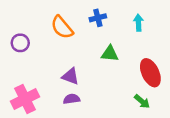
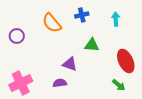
purple triangle: (70, 76) -> (70, 64), moved

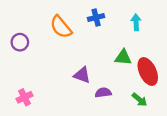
green triangle: (92, 45) -> (123, 57), moved
pink cross: (21, 83) -> (25, 97), size x0.6
purple semicircle: (60, 83) -> (103, 93), moved

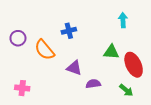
blue cross: (96, 18) -> (69, 31), moved
orange semicircle: (61, 27) -> (44, 50), moved
pink cross: (25, 97) -> (22, 88), turned 32

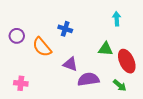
blue cross: (69, 31) -> (65, 29), turned 32
purple semicircle: (93, 84) -> (88, 79), size x1.5

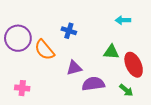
cyan arrow: (117, 19) -> (123, 20), turned -88
purple circle: (17, 36) -> (18, 38), size x1.6
purple triangle: (70, 64) -> (74, 68), turned -35

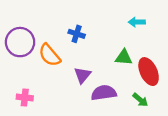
purple triangle: (74, 68) -> (83, 75), turned -35

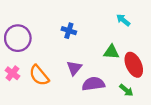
cyan arrow: (137, 22) -> (123, 20), turned 40
orange semicircle: (50, 55) -> (39, 75), moved
pink cross: (25, 97) -> (12, 73), moved, turned 32

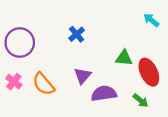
cyan arrow: (123, 20) -> (151, 20), moved
blue cross: (69, 31) -> (77, 34), turned 32

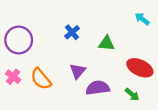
green triangle: (124, 58) -> (107, 43), moved
red ellipse: (149, 72) -> (140, 68), turned -40

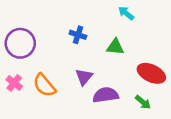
cyan arrow: (142, 19) -> (126, 13), moved
blue cross: (72, 32) -> (78, 35), turned -32

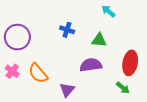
red ellipse: (151, 73) -> (130, 63), turned 75
purple triangle: (84, 77) -> (67, 90), moved
purple semicircle: (106, 95) -> (91, 65), moved

